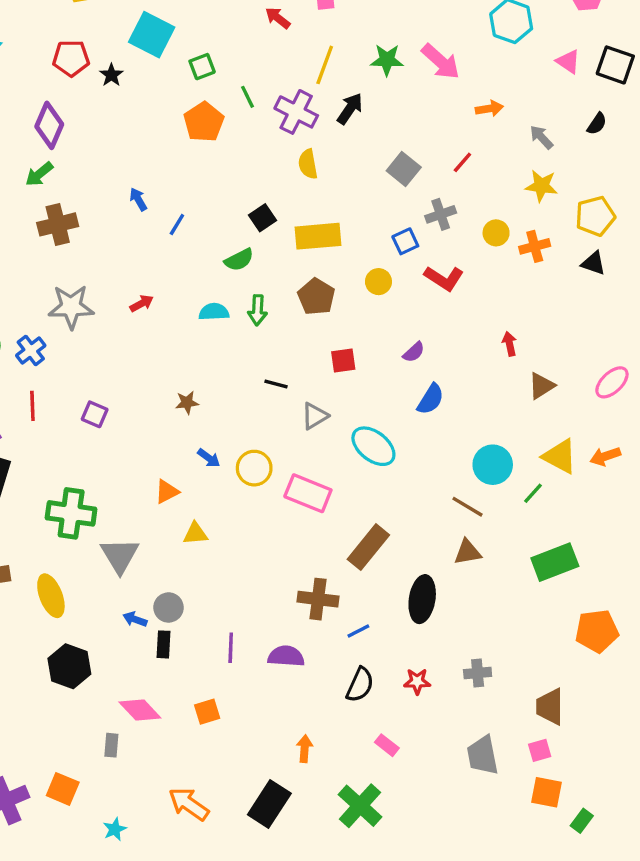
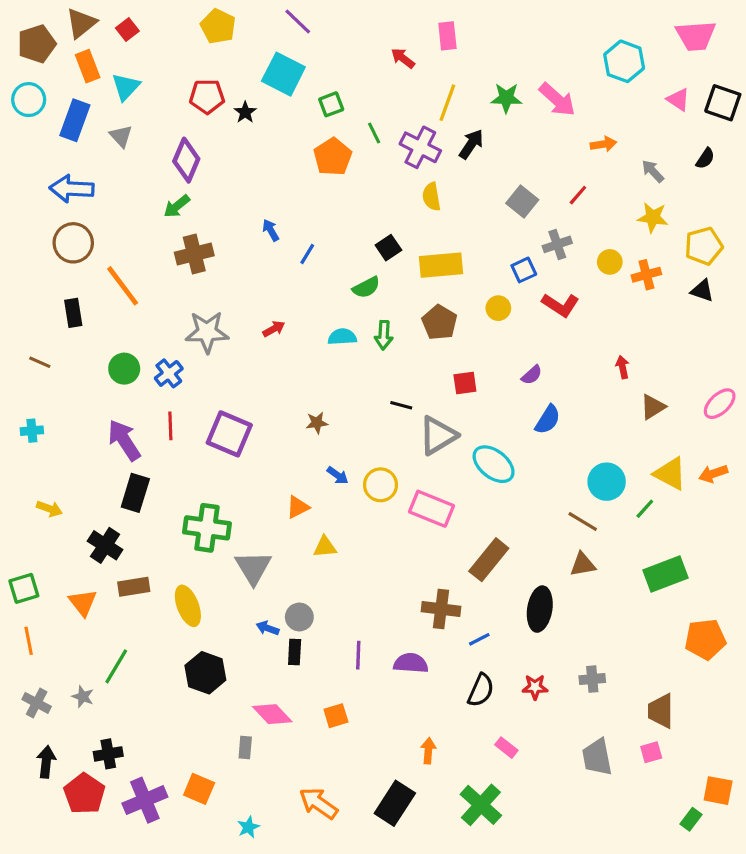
purple square: (95, 414) -> (229, 434), size x1.8
gray triangle: (315, 416) -> (438, 435), size x1.5
orange square: (546, 792) -> (718, 791), moved

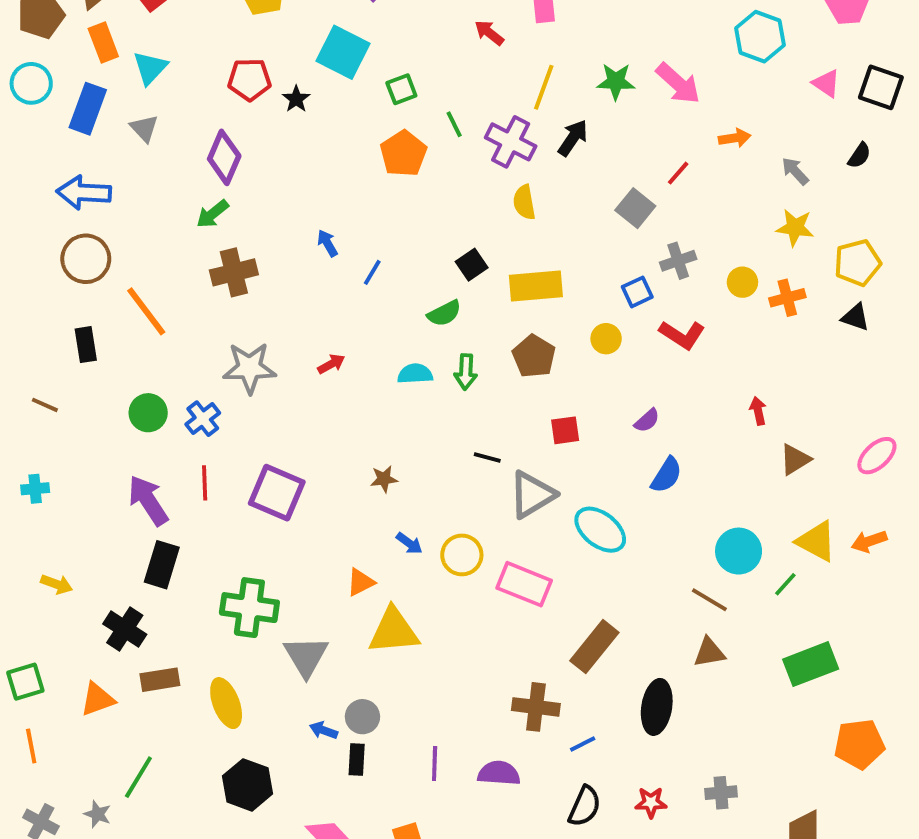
red line: (578, 195) -> (678, 173), moved
yellow triangle: (325, 547) -> (394, 631), size x1.8
orange triangle: (83, 603) -> (97, 699), turned 48

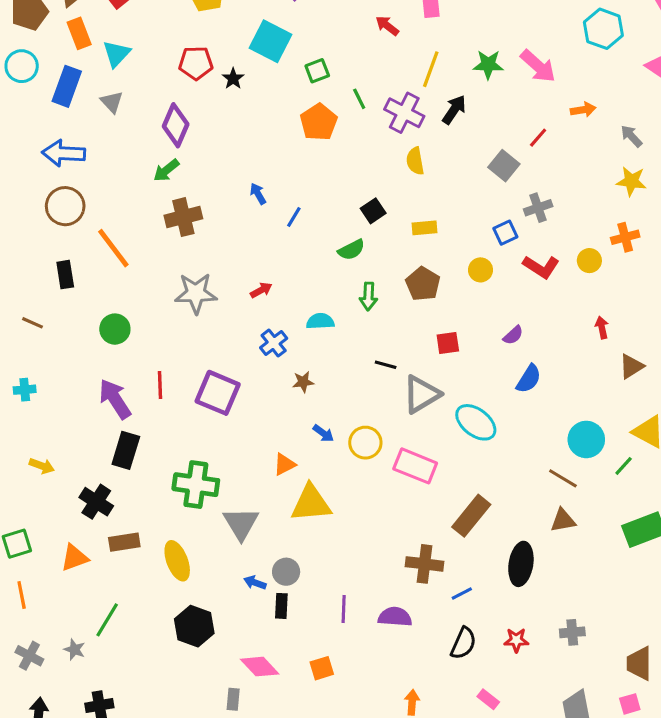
yellow circle: (742, 282) -> (589, 261), moved
yellow rectangle: (536, 286) -> (424, 228), size x0.6
cyan semicircle: (415, 374) -> (320, 321), moved
blue cross: (203, 419) -> (274, 343), moved

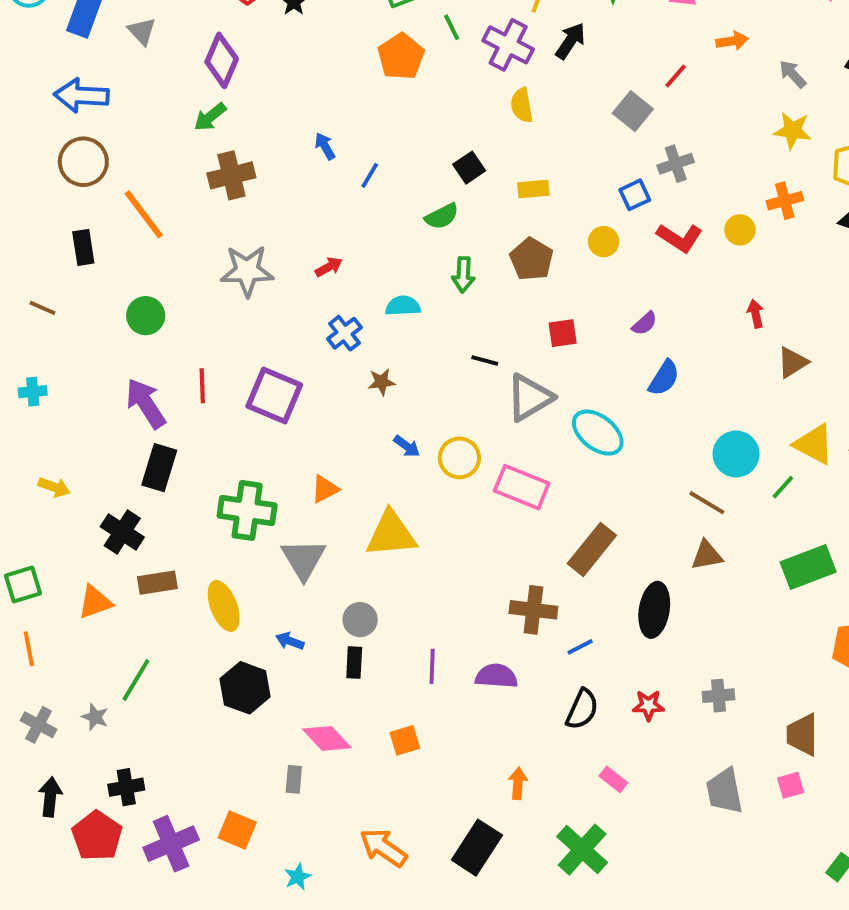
orange triangle: (284, 464) -> (325, 489), moved
blue arrow: (255, 583) -> (290, 641), moved

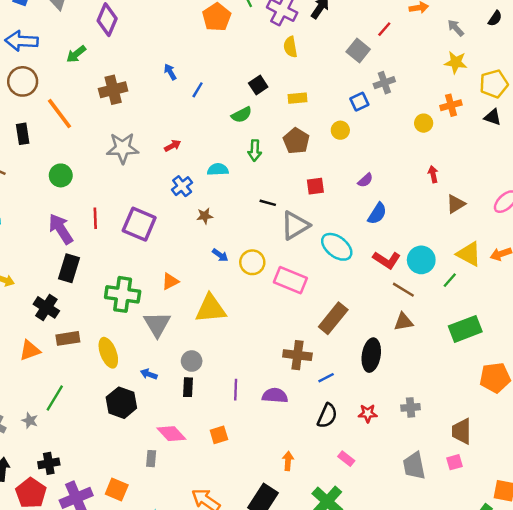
green arrow: (210, 117) -> (76, 54), moved
red L-shape: (680, 238) -> (387, 260), moved

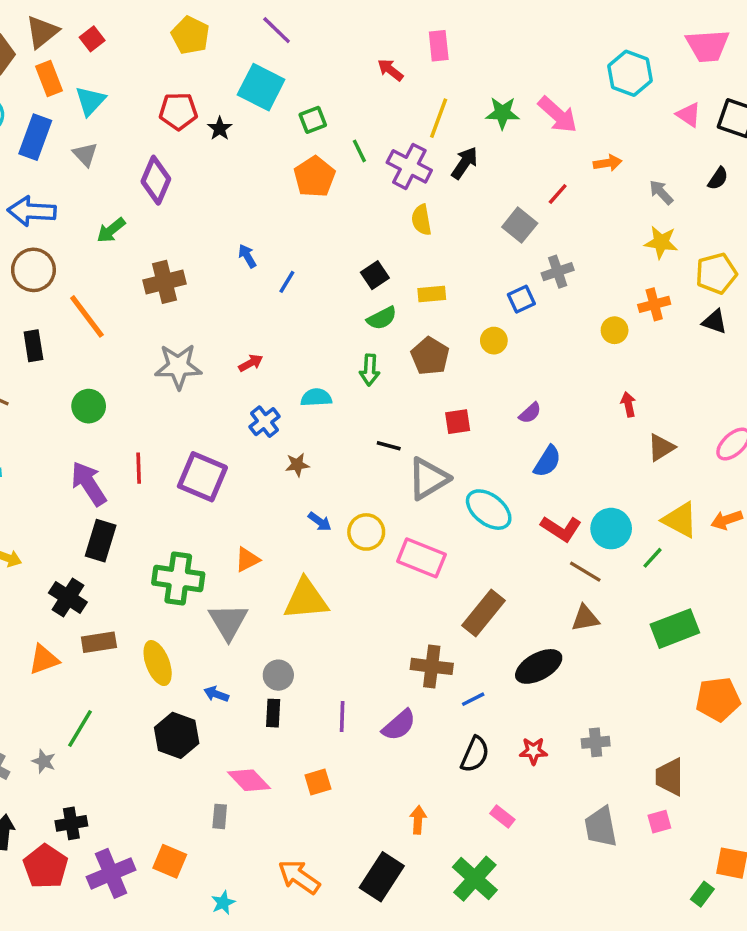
green semicircle: (242, 115) -> (382, 318), moved
black ellipse: (371, 355) -> (539, 666), turned 52
purple semicircle: (275, 396) -> (399, 725), turned 135

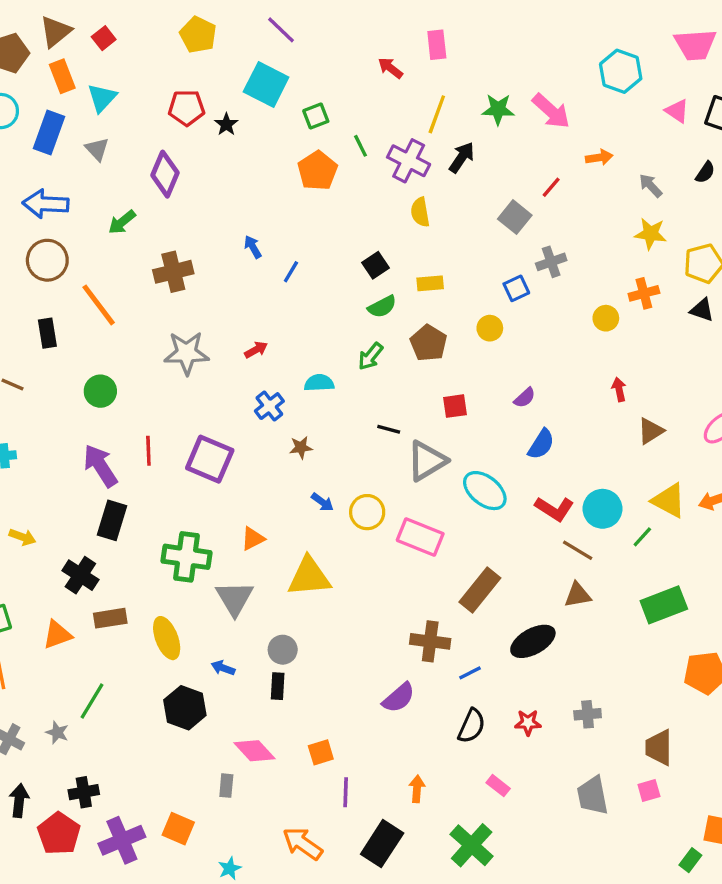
green arrow: (370, 370) -> (370, 356), turned 36
purple line: (342, 716) -> (346, 792), moved

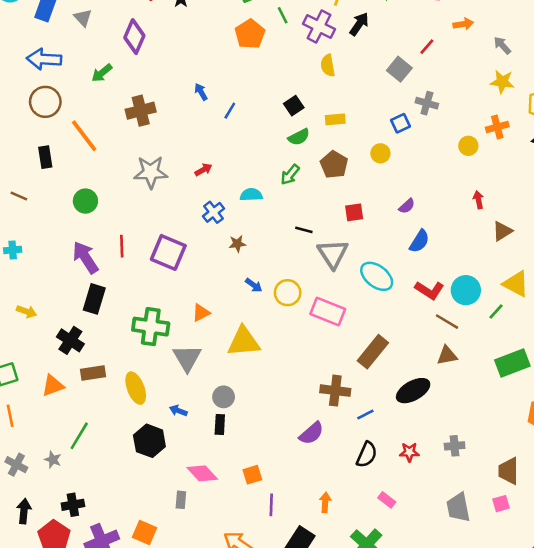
gray cross: (551, 262) -> (427, 103), turned 35
gray triangle: (427, 461) -> (333, 254), turned -32

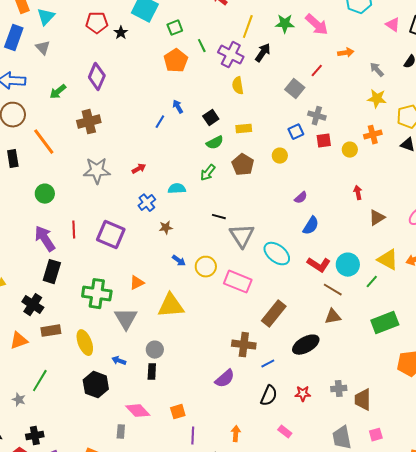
purple diamond: (134, 37) -> (97, 77), moved
blue arrow: (201, 92) -> (178, 107), moved
red square: (354, 212) -> (324, 141), moved
brown trapezoid: (509, 471) -> (363, 400), moved

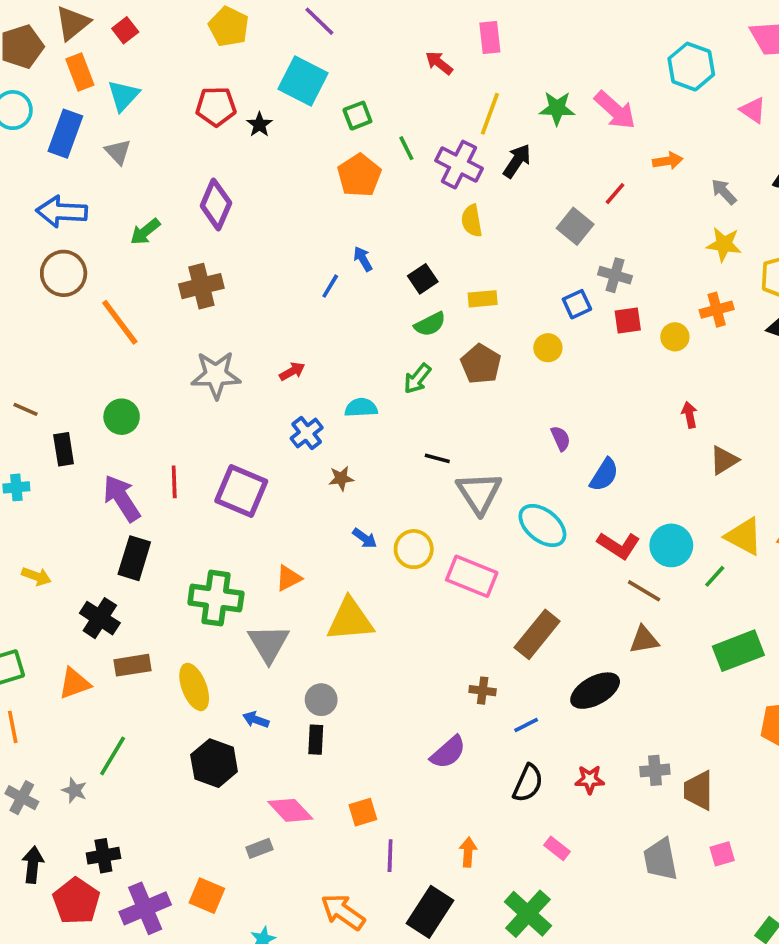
black rectangle: (13, 159) -> (64, 449), moved
purple semicircle: (301, 198) -> (561, 438), moved, turned -72
brown cross: (244, 345) -> (483, 691), size x0.6
gray rectangle: (121, 432) -> (259, 848), turned 64

